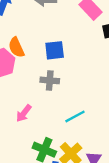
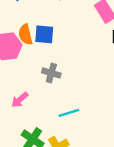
blue square: (55, 50) -> (44, 34), moved

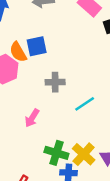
cyan line: (69, 113) -> (85, 104), moved

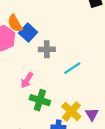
blue square: (37, 46) -> (28, 33), moved, turned -36
green cross: (56, 153) -> (40, 100), moved

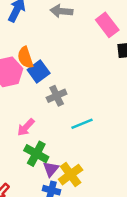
gray cross: (47, 49) -> (57, 96), turned -35
purple triangle: (92, 114) -> (51, 169), moved

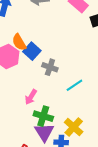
gray cross: (57, 96) -> (50, 67), turned -35
purple triangle: (51, 169) -> (44, 132), moved, size x1.5

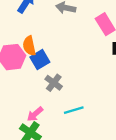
pink arrow: (31, 97) -> (35, 114), moved

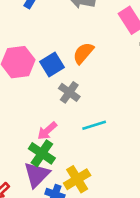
orange semicircle: (29, 46) -> (83, 53), moved, turned 54

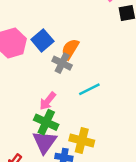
orange semicircle: (83, 53) -> (70, 49), moved
yellow cross: (77, 179) -> (82, 140), turned -35

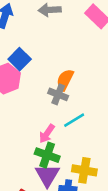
blue square: (42, 40) -> (20, 59), moved
cyan line: (89, 89) -> (74, 120), moved

